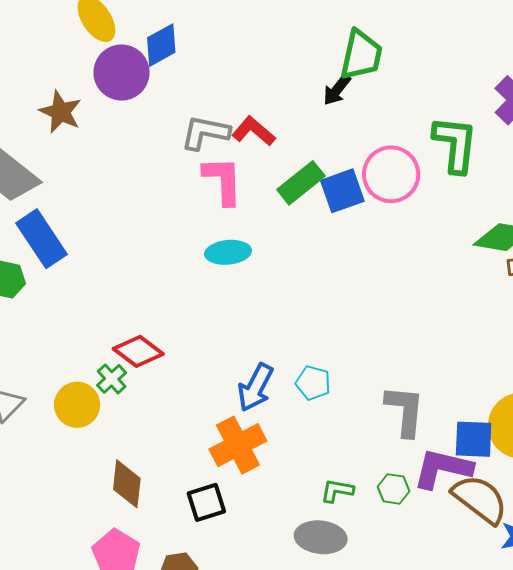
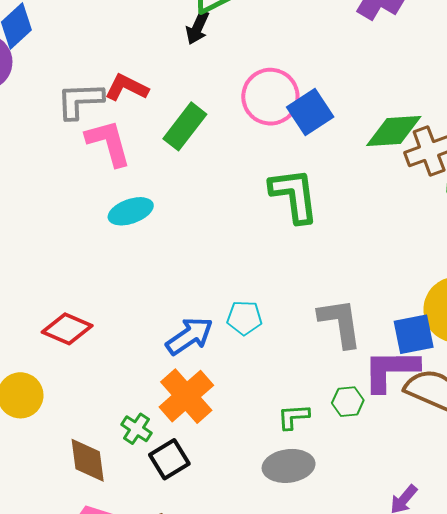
green L-shape: (455, 144) -> (294, 195), moved
blue square: (342, 191) -> (310, 112), moved
green cross: (112, 379) -> (137, 429), moved
blue arrow: (255, 387) -> (190, 336), turned -138

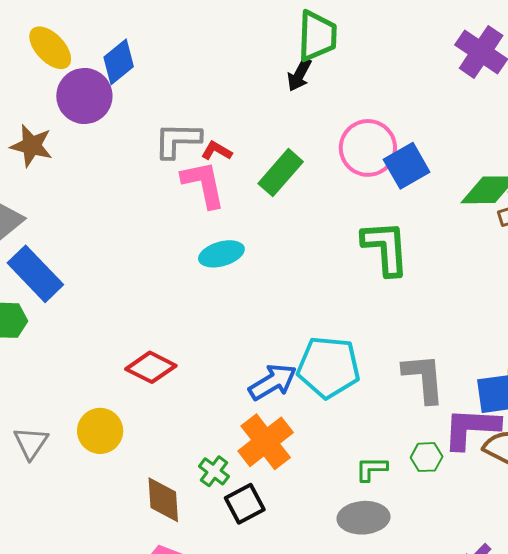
red L-shape: (127, 88) -> (217, 151), moved, size x0.7
cyan pentagon: (244, 318) -> (328, 367), size x1.8

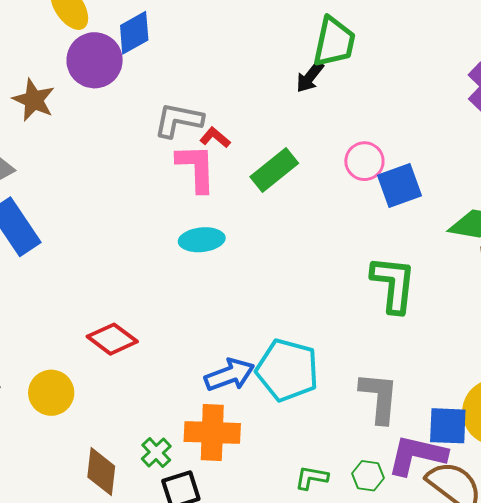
pink circle: (368, 148) -> (364, 161), size x0.7
green L-shape: (386, 248) -> (393, 284), moved
orange cross: (266, 442) -> (212, 432), turned 30

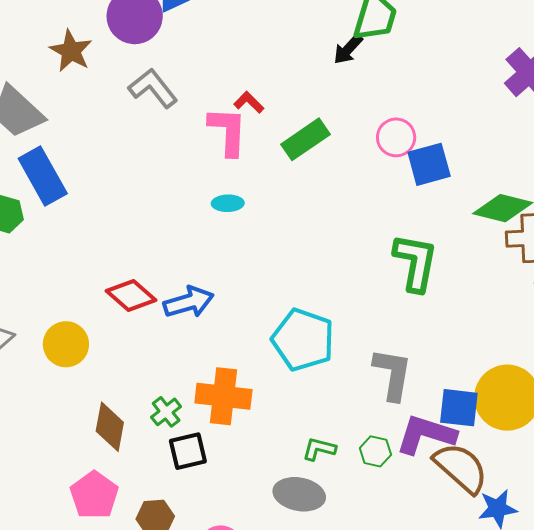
gray L-shape: (178, 120) -> (153, 88), moved, turned 36
cyan ellipse: (202, 240) -> (228, 203), size x0.7
blue arrow: (230, 375) -> (189, 302), moved

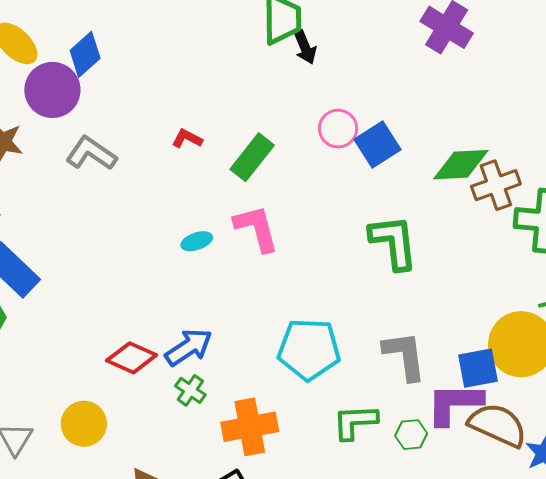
black arrow: (348, 49) -> (305, 47), moved, turned -48
pink L-shape: (228, 131) -> (257, 228), moved
green cross: (166, 412) -> (190, 390), moved
green L-shape: (319, 449) -> (355, 422), moved, size x1.4

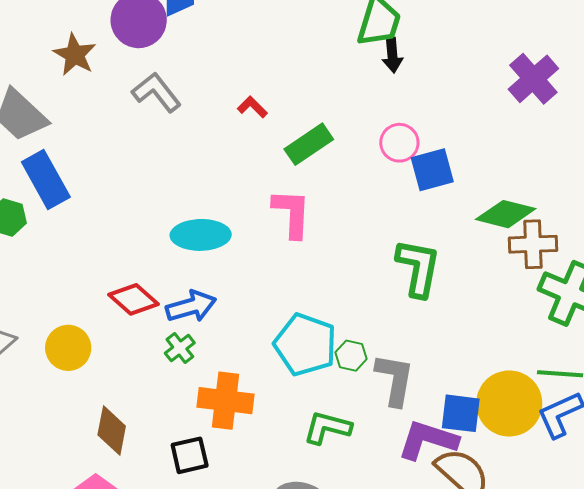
cyan ellipse: (197, 241) -> (201, 235), moved, size x1.8
green hexagon: (411, 435) -> (351, 356), moved

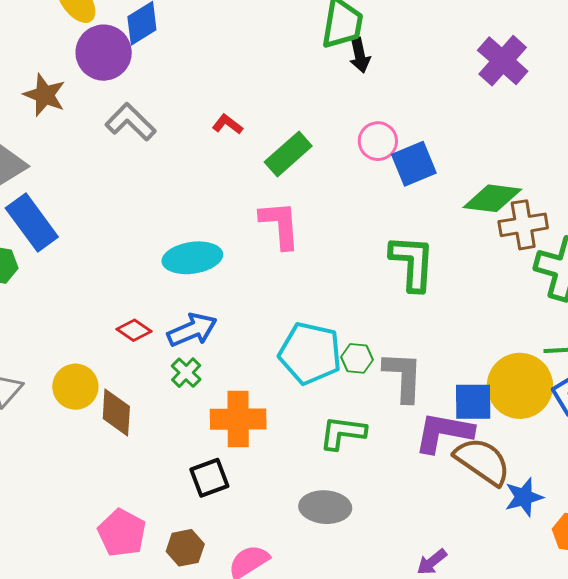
red diamond: (134, 299) -> (134, 330), size x0.7
brown diamond: (112, 431) -> (116, 413), moved

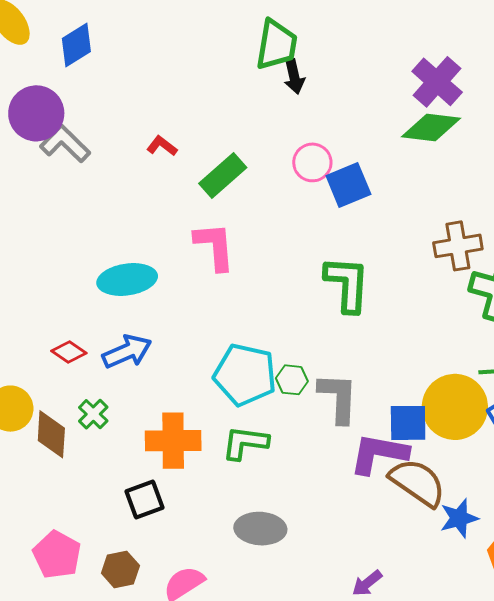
purple circle: (104, 53) -> (36, 113), moved
green diamond: (492, 198) -> (431, 128), moved
green cross: (186, 373) -> (93, 414), moved
green L-shape: (343, 433) -> (245, 443), moved

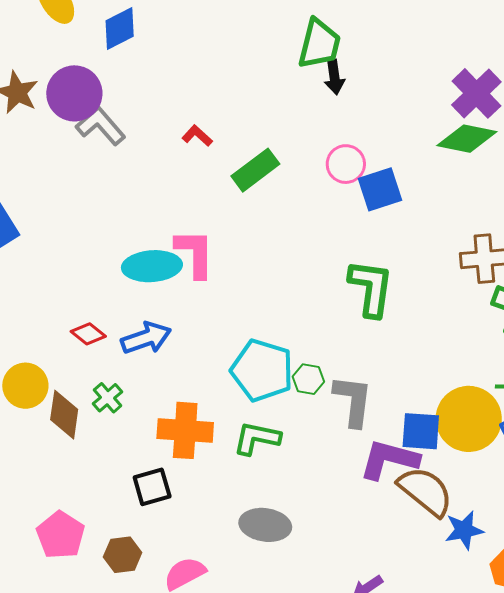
pink L-shape: (215, 246) -> (195, 253), moved

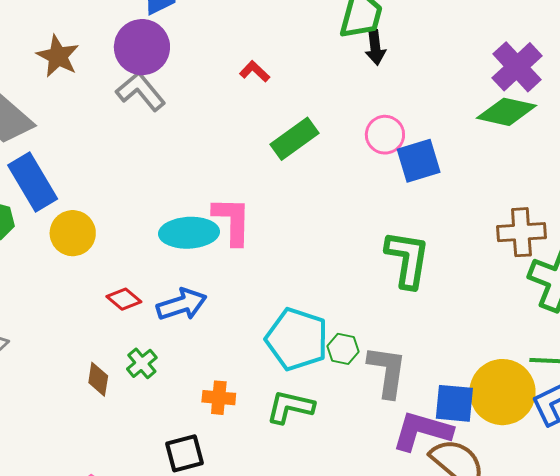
purple circle: (74, 93) -> (142, 47), moved
red L-shape: (197, 136) -> (255, 71), moved
yellow circle: (25, 386) -> (73, 233), moved
brown diamond: (64, 415) -> (98, 379), size x0.7
orange cross: (185, 430) -> (219, 398), size x0.6

